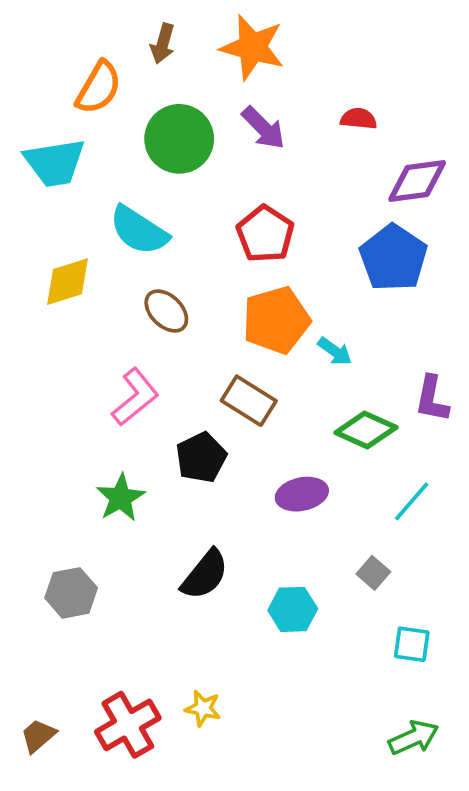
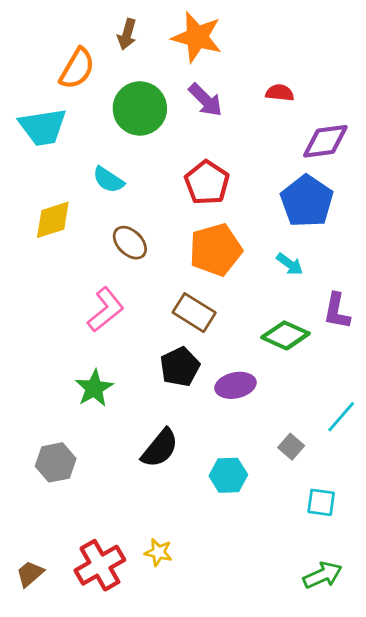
cyan semicircle: (139, 230) -> (108, 180), size x0.7
cyan arrow: (335, 351) -> (290, 264), moved
black pentagon: (201, 457) -> (180, 367), moved
cyan line: (412, 501) -> (341, 417), moved

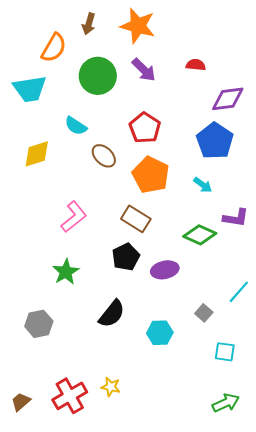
brown ellipse: (130, 243) -> (104, 156), moved
orange pentagon: (216, 250) -> (151, 175), turned -30
purple L-shape: (337, 311) -> (236, 218), turned -92

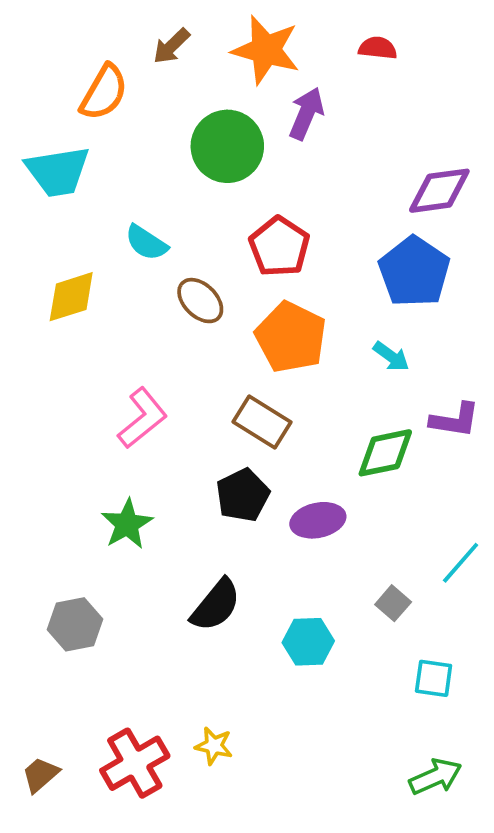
brown arrow: (89, 24) -> (171, 46), turned 30
red semicircle: (196, 65) -> (378, 48), moved
purple arrow: (144, 70) -> (306, 114), moved, turned -112
green circle: (98, 76) -> (227, 146), moved
green diamond: (200, 235) -> (385, 453), turned -36

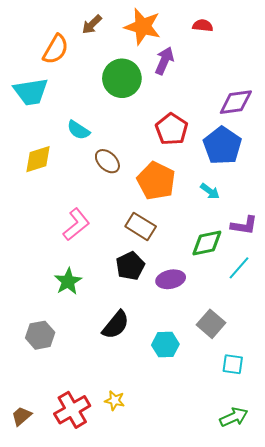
red pentagon: (279, 247) -> (172, 129), moved
cyan line: (461, 563) -> (239, 268), moved
gray square: (393, 603) -> (211, 324), size x1.5

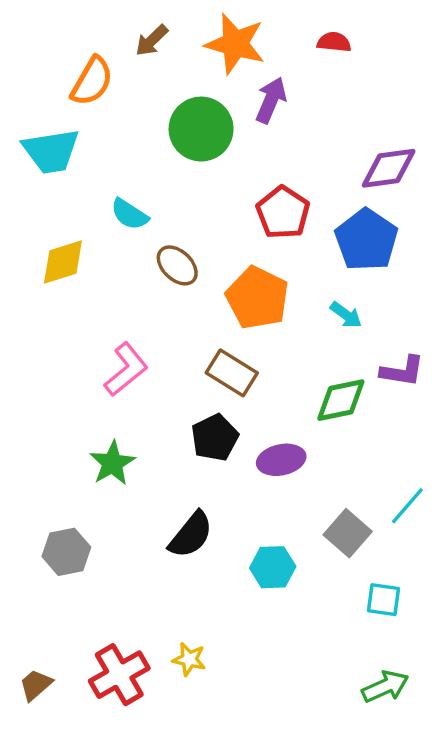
cyan line: (239, 268) -> (407, 506), moved

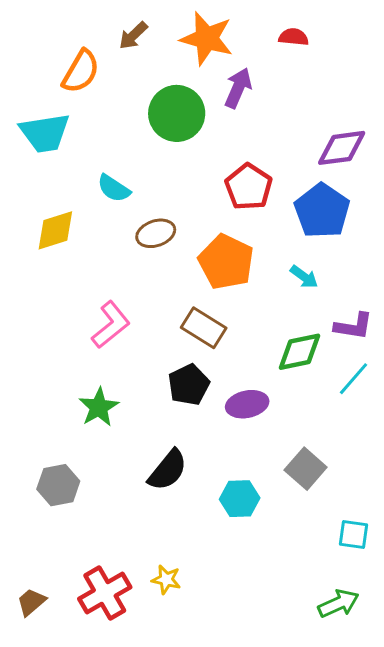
brown ellipse: (177, 265) -> (156, 233), turned -63
cyan line: (407, 506) -> (354, 379), moved
cyan square: (384, 600) -> (354, 535), moved

